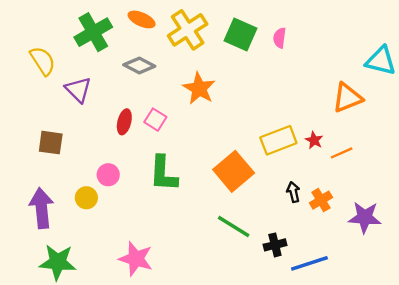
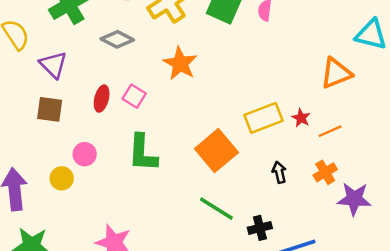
brown square: (51, 143) -> (50, 109), moved
orange cross: (321, 200) -> (325, 172), moved

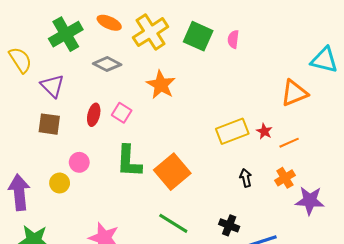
orange square: (216, 151) -> (172, 172), moved
green line: (216, 209) -> (173, 223), moved
black cross: (260, 228) -> (229, 225), turned 36

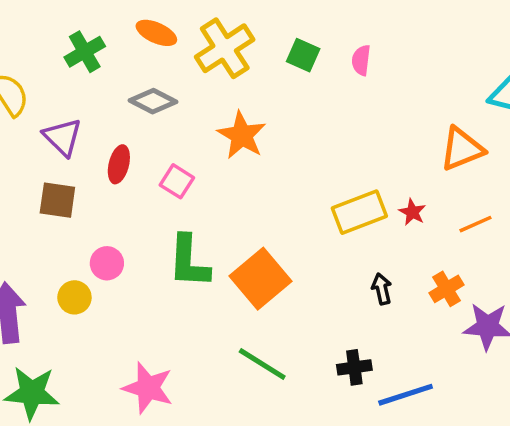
green cross: (66, 34) -> (85, 52), size x0.7
green square: (198, 36) -> (303, 55), size x0.7
red ellipse: (94, 115) -> (119, 164), moved
orange line: (289, 143) -> (476, 224), moved
black cross: (229, 225) -> (354, 367), turned -30

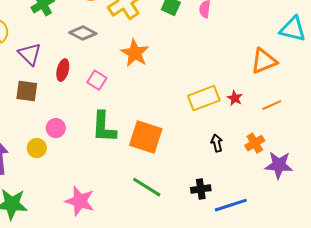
orange square: (260, 279) -> (146, 137), turned -32

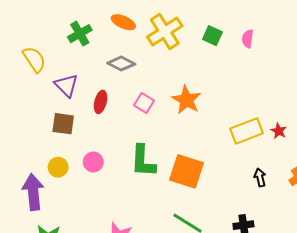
orange star: (135, 53) -> (186, 100), moved
pink square: (97, 80) -> (144, 103), moved
yellow circle: (37, 148) -> (58, 167), moved

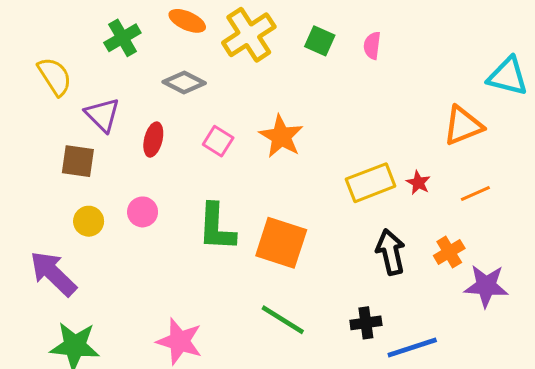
brown square: (63, 124) -> (78, 161), moved
pink circle: (93, 162) -> (143, 212), moved
yellow circle: (58, 167) -> (89, 221), moved
black arrow: (260, 178) -> (391, 252), size x1.6
purple arrow: (33, 192) -> (53, 274), turned -40

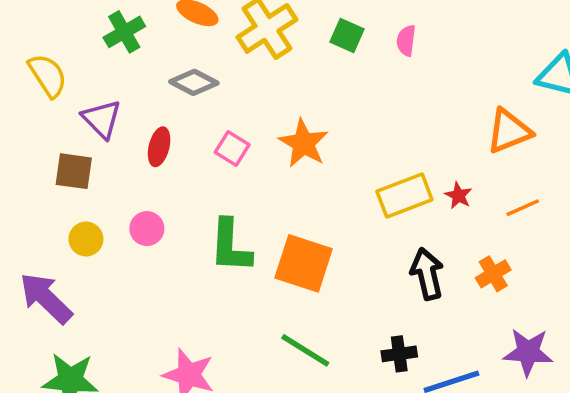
purple star: (486, 286) -> (528, 352), moved

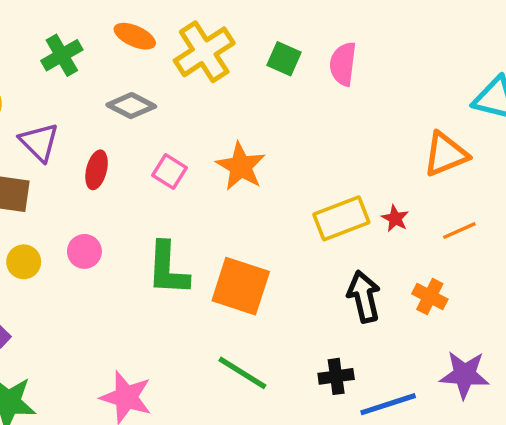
pink semicircle: (406, 41) -> (343, 64), size x1.4
orange cross: (493, 274) -> (430, 297), turned -32

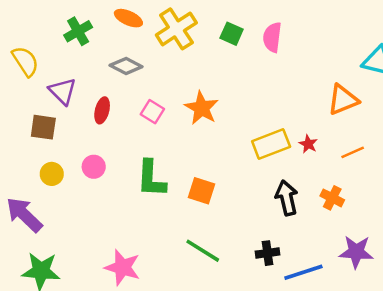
orange square: (241, 286) -> (202, 191), size x0.7

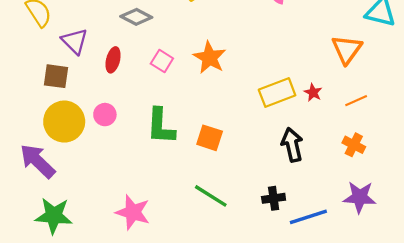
orange triangle: (343, 100) -> (347, 49), turned -32
yellow circle: (52, 174) -> (64, 122), size x1.8
orange cross: (332, 198) -> (354, 145), moved

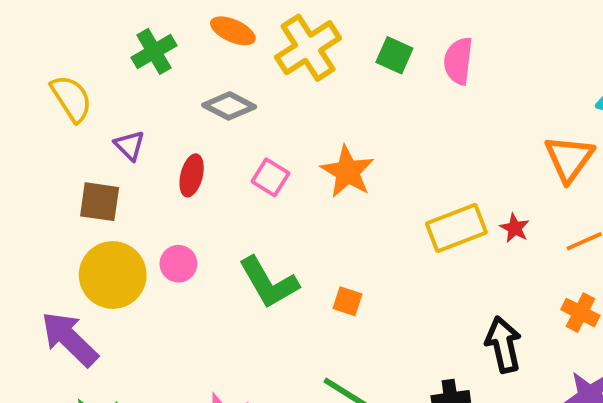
purple triangle: (75, 41) -> (130, 145), size x0.7
green L-shape: (161, 126) -> (269, 283), turned -33
orange square: (210, 138) -> (347, 301), size x0.7
black arrow: (292, 145) -> (503, 344), moved

